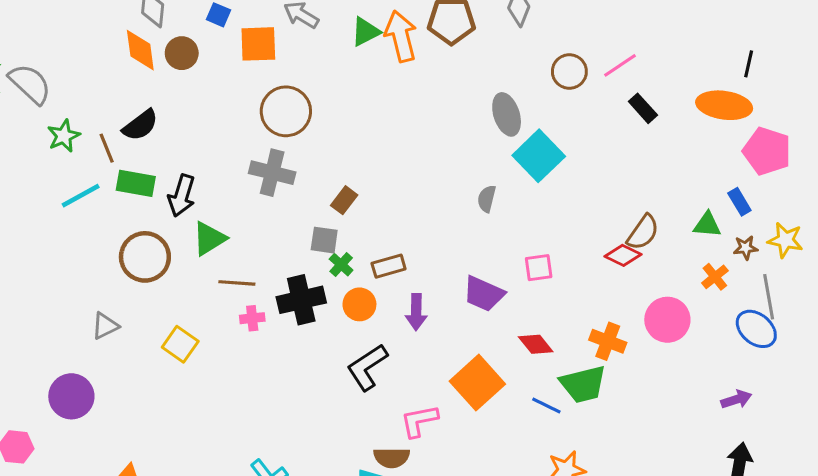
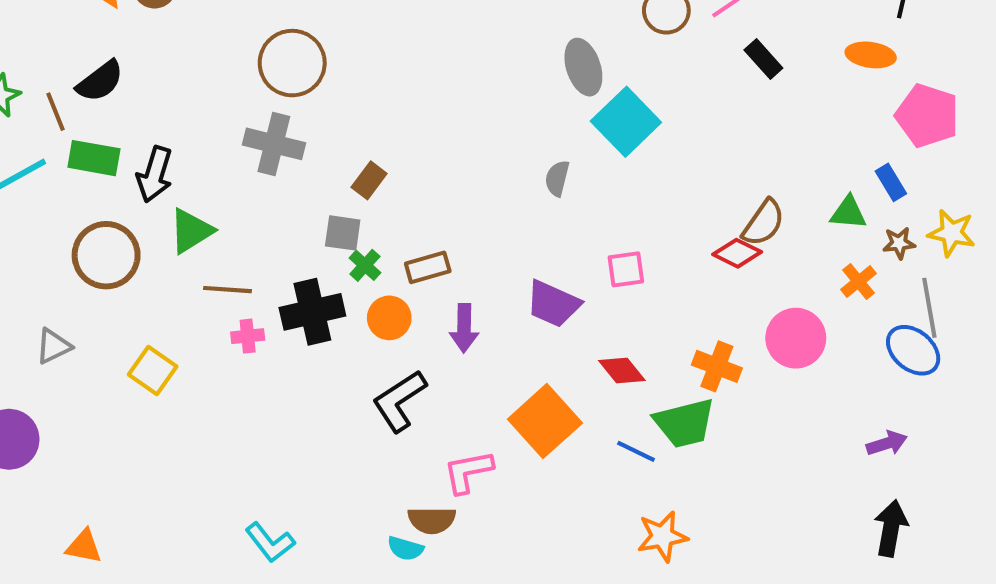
orange ellipse: (724, 105) -> (871, 55), size x0.7

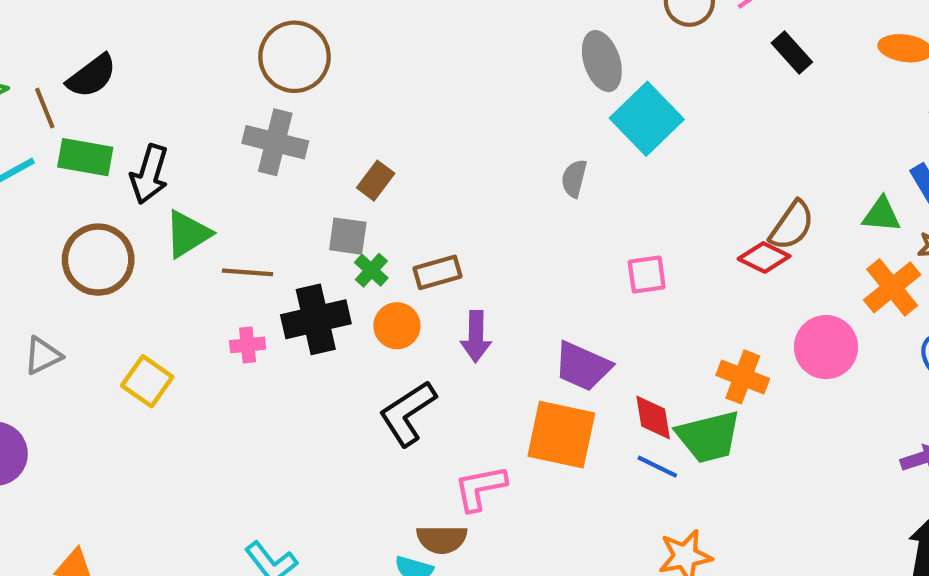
orange cross: (858, 281) -> (892, 287), size x1.5
brown line: (227, 290) -> (248, 272), moved
purple trapezoid: (553, 304) -> (583, 366), moved
red diamond: (622, 370) -> (653, 418), moved, turned 30
orange square: (545, 421) -> (561, 435), turned -36

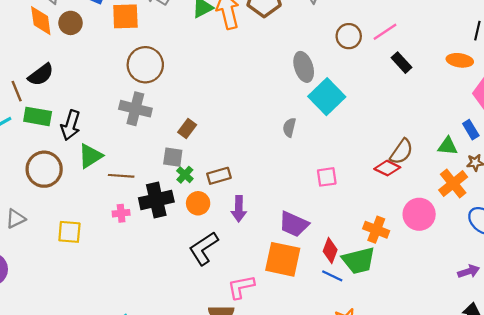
yellow square: (147, 381) -> (69, 232), turned -30
red diamond: (653, 418) -> (330, 251), turned 30

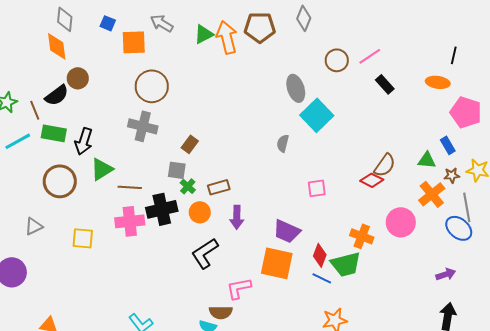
brown circle: (71, 23) -> (78, 78), moved
pink cross: (121, 213) -> (130, 221), size x1.8

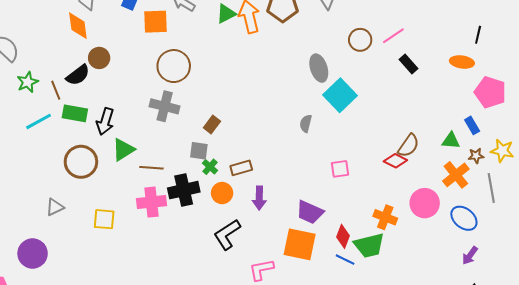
blue ellipse: (459, 228) -> (464, 218), moved
purple arrow: (446, 274) -> (470, 256), turned 144

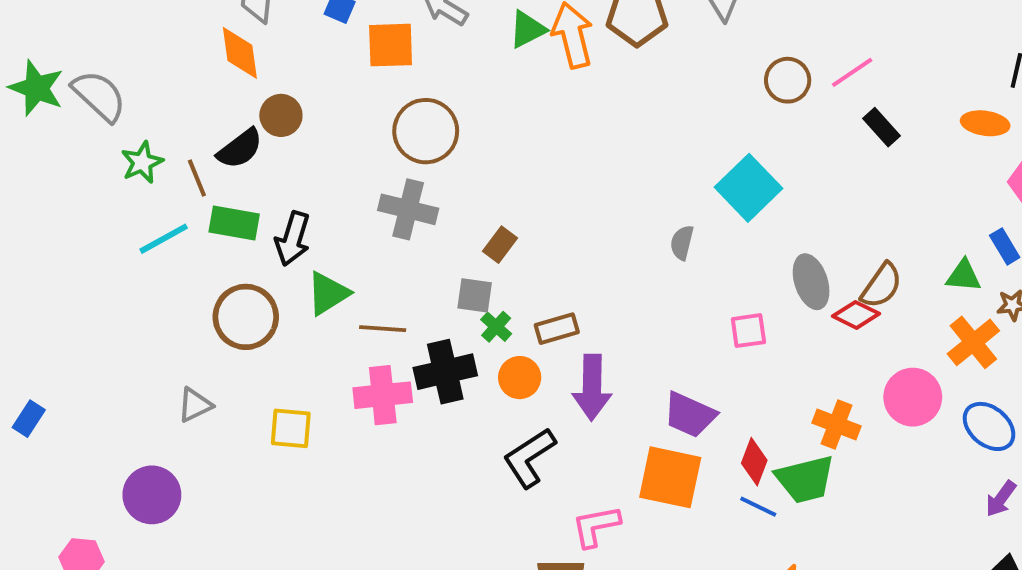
gray ellipse: (319, 68) -> (811, 282), moved
purple arrow: (259, 198) -> (592, 387), size x1.4

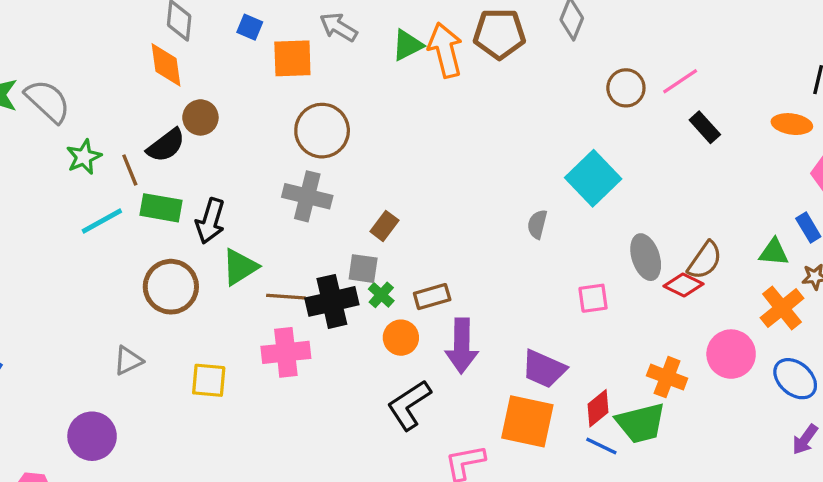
black cross: (445, 372) -> (332, 301), moved
red diamond: (754, 462) -> (598, 408), turned 30

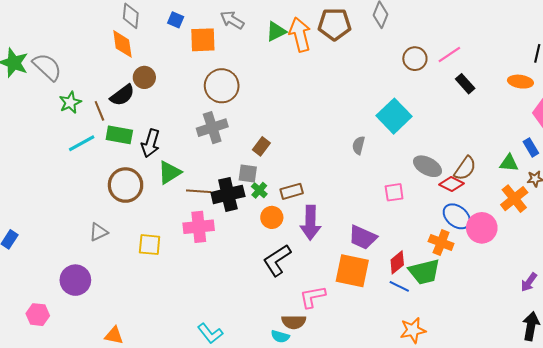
gray cross: (307, 196) -> (212, 128), turned -32
gray ellipse: (646, 257) -> (427, 166), turned -44
blue ellipse: (795, 379) -> (457, 216), moved

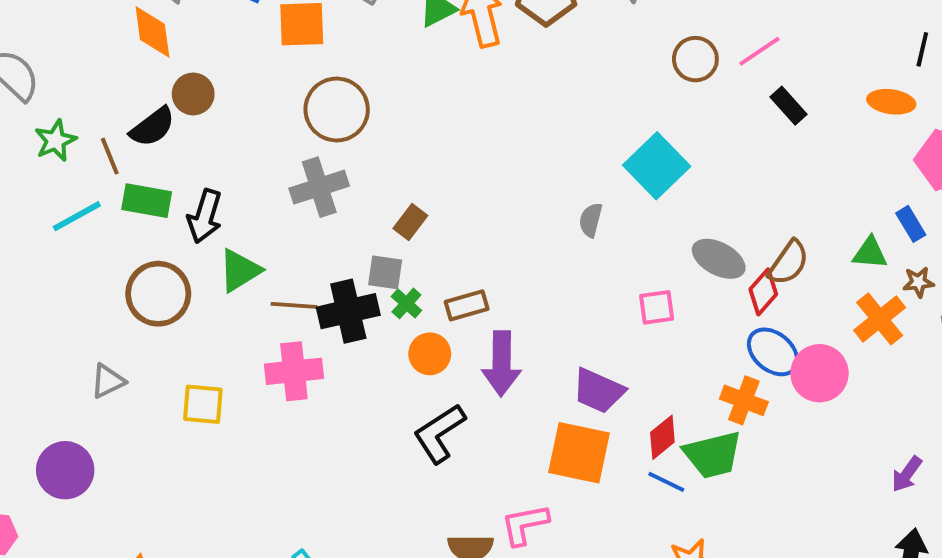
red diamond: (452, 184) -> (763, 292), turned -75
pink L-shape: (313, 297) -> (525, 524), moved

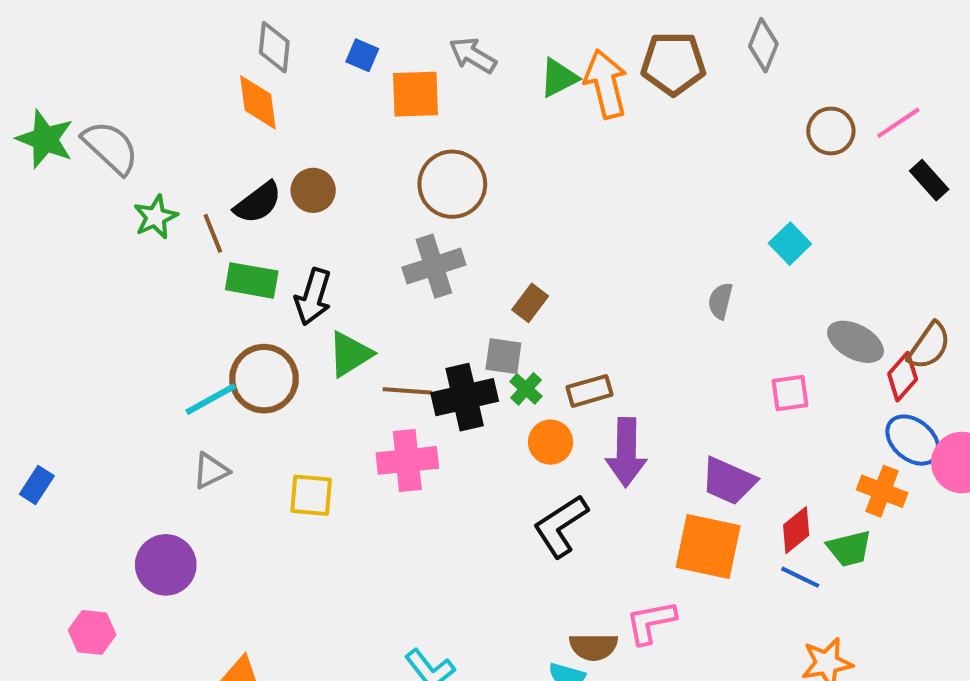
brown circle: (193, 94) -> (313, 190), moved
cyan square: (657, 166) -> (790, 244), size x0.6
cyan line: (77, 216) -> (211, 399), moved
green trapezoid: (713, 455) -> (849, 548), size x0.7

